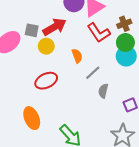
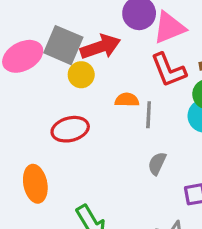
gray square: (32, 30) -> (63, 45), size x1.6
orange semicircle: (77, 56) -> (127, 100), turned -80
gray line: (93, 73) -> (149, 115), moved, turned -56

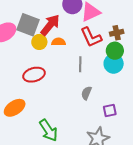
red arrow: (100, 47) -> (50, 25), turned -30
orange semicircle: (127, 100) -> (58, 42), moved
orange ellipse: (35, 184) -> (15, 108), turned 70

